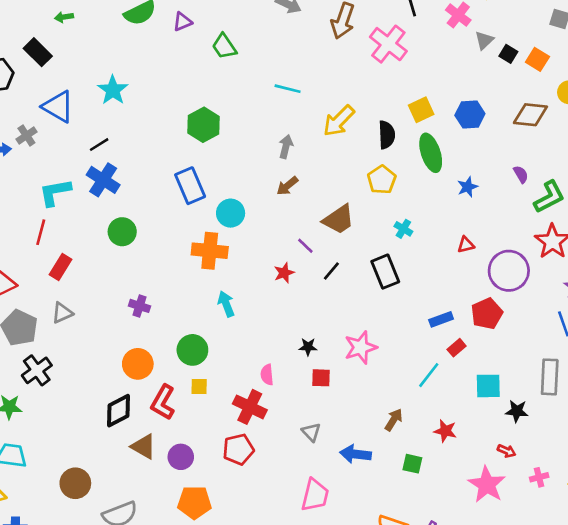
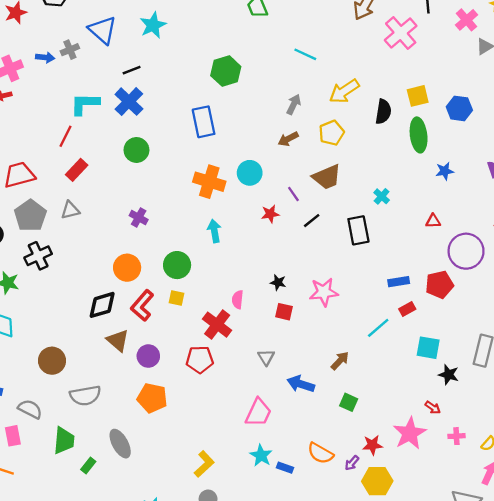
yellow pentagon: (382, 180) -> (332, 133), moved
cyan circle: (231, 213) -> (250, 173), moved
red star: (445, 431) -> (372, 445), moved, turned -30

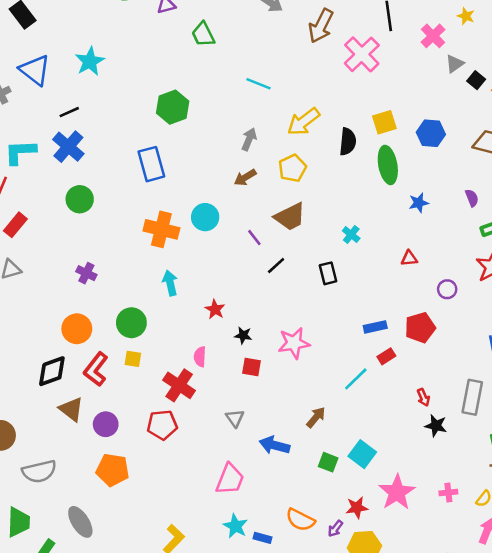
red star: (270, 214) -> (215, 309), moved, turned -30
black rectangle: (358, 230) -> (328, 273), size x0.7
purple circle: (466, 251) -> (447, 289), size x0.5
cyan square: (428, 348) -> (362, 454), moved, turned 30
red arrow: (433, 407) -> (423, 397), moved, turned 35

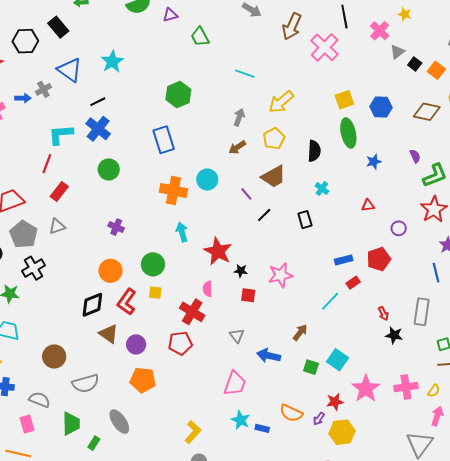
black semicircle: (348, 142) -> (314, 151), moved
red star: (215, 309) -> (218, 251), size x1.8
pink cross: (448, 492) -> (406, 387), size x1.6

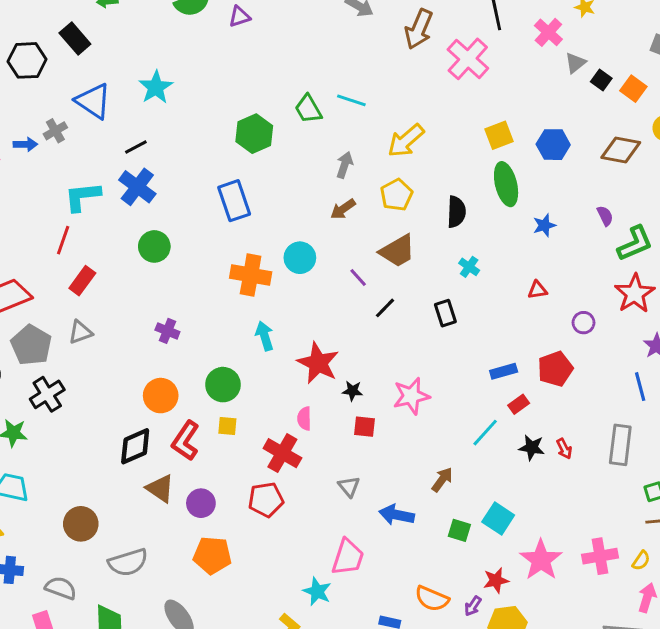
green trapezoid: (200, 37) -> (308, 109), moved
black star: (394, 335) -> (532, 448), moved
cyan star: (241, 420) -> (317, 591), moved

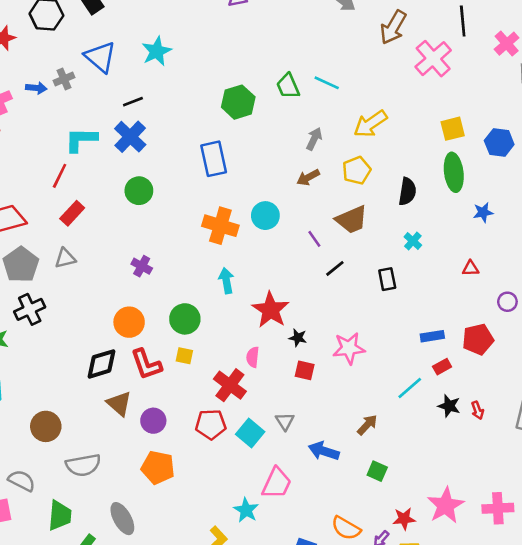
red L-shape: (186, 441) -> (146, 364), turned -60
cyan square: (498, 519) -> (250, 433), moved

